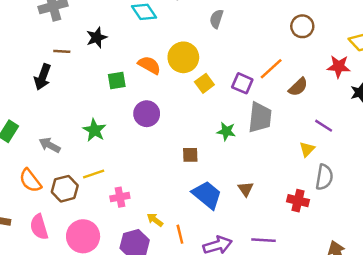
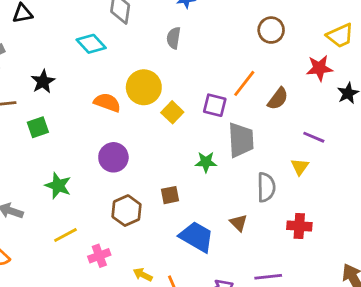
green square: (117, 80) -> (38, 127), moved
gray semicircle: (324, 177) -> (266, 187), moved
brown hexagon: (65, 189) -> (127, 211), moved

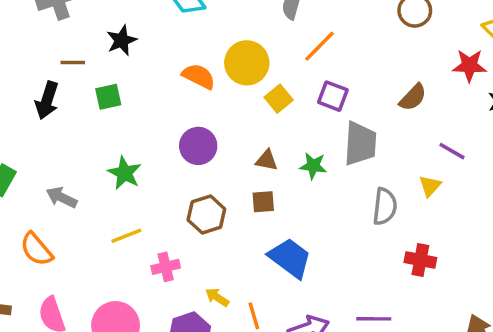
orange line: (244, 83) -> (320, 46), moved
brown triangle: (239, 223) -> (267, 160), moved, turned -42

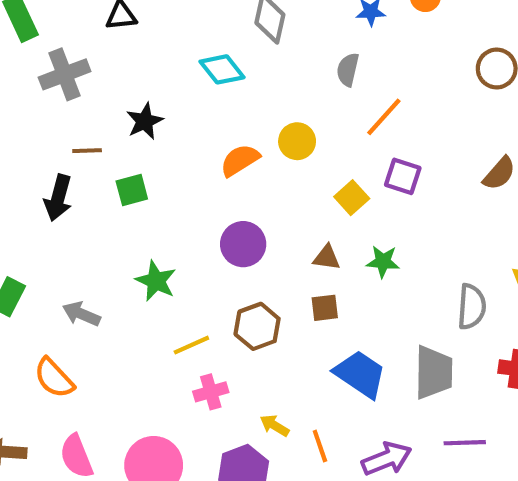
yellow circle: (247, 63) -> (297, 141), size x0.7
orange semicircle: (199, 76) -> (240, 160), turned -56
yellow square: (279, 99) -> (352, 198), moved
gray trapezoid: (360, 144) -> (434, 372), moved
yellow line: (126, 236) -> (191, 345), moved

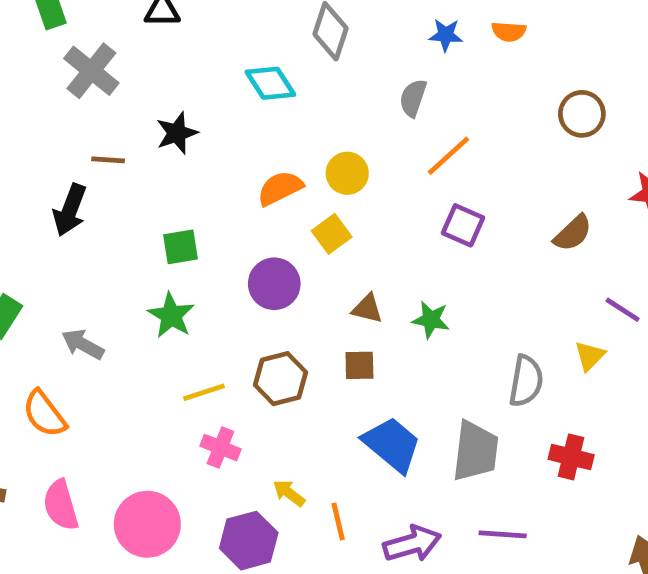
gray cross: (65, 74) -> (91, 71), turned -36
green square: (132, 190) -> (180, 247), moved
yellow square: (352, 198) -> (332, 234), moved
pink cross: (211, 392) -> (220, 448), turned 32

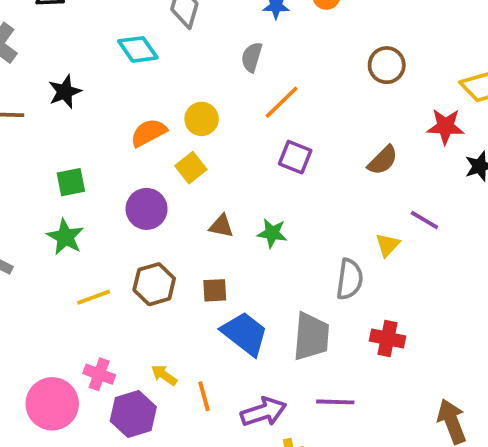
yellow triangle: (590, 356) -> (388, 245), moved
brown square: (359, 365) -> (215, 290), moved
pink cross: (220, 448) -> (99, 374), moved

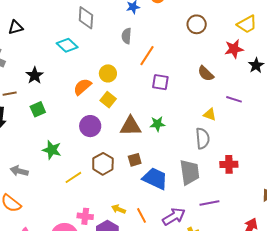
brown semicircle: (383, 160) -> (206, 74), turned 102
green square: (71, 182) -> (38, 109), moved
brown triangle: (221, 226) -> (131, 126), size x1.6
yellow triangle: (388, 245) -> (210, 114), moved, turned -40

